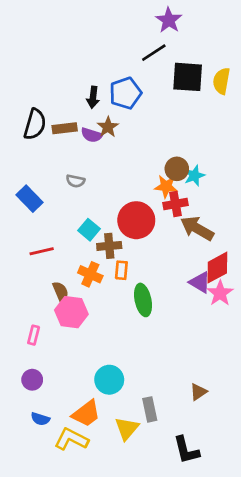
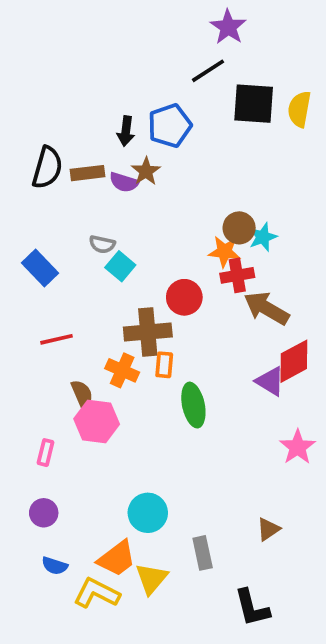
red circle: (136, 220) -> (184, 297), size x0.7
cyan square: (89, 230) -> (120, 266), moved
brown cross: (109, 246) -> (148, 332), size x1.4
pink star: (220, 293) -> (298, 447), moved
yellow triangle: (127, 428) -> (151, 579), moved

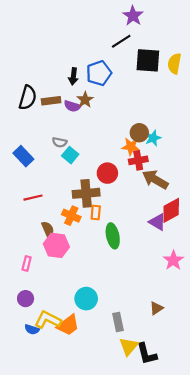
yellow triangle: (151, 579) -> (129, 346), moved
yellow L-shape: (97, 593) -> (48, 320), moved

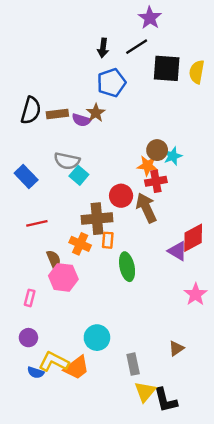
black arrow: (73, 76) -> (103, 48), moved
gray semicircle: (60, 142) -> (67, 161), size x1.5
brown arrow: (155, 179) -> (146, 208), moved, turned 35

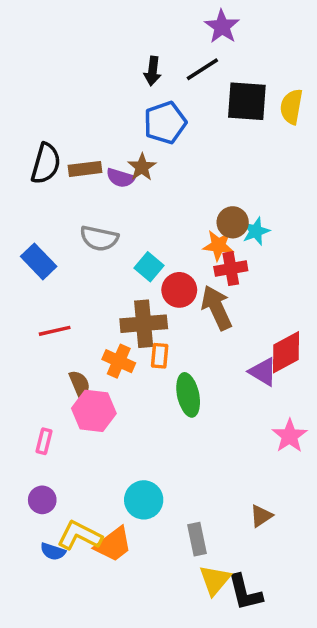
cyan square: (79, 175) -> (149, 267), moved

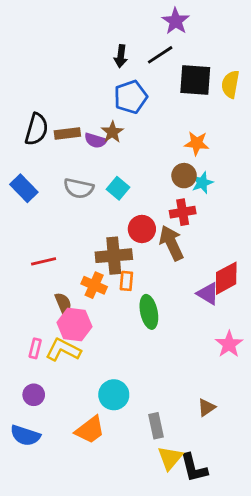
orange star: (218, 245) -> (197, 143), moved
blue rectangle: (39, 261) -> (24, 188), moved
cyan square: (149, 267) -> (118, 188), moved
yellow L-shape: (80, 535) -> (63, 350), moved
blue semicircle: (53, 552) -> (25, 436), moved, size x1.5

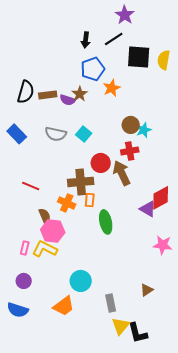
orange star: (197, 143) -> (112, 88), moved, turned -30
red line: (44, 261) -> (31, 186), turned 36
pink star: (229, 344) -> (163, 245), turned -30

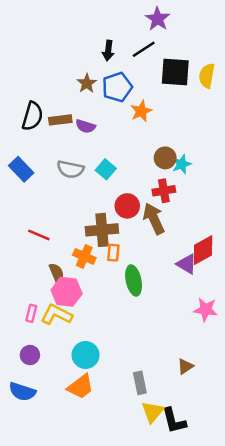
brown star: (80, 94) -> (87, 83), moved
cyan circle: (81, 281) -> (86, 355), moved

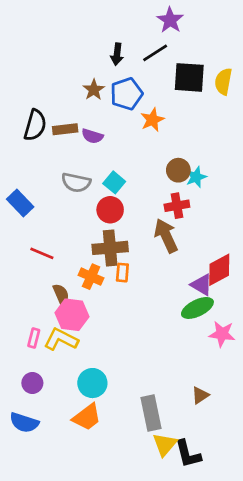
blue rectangle: (21, 169) -> (20, 203), moved
red circle: (127, 206) -> (110, 210), moved
green ellipse: (134, 280) -> (197, 308), moved, turned 76
gray rectangle: (140, 383) -> (151, 413), size x1.4

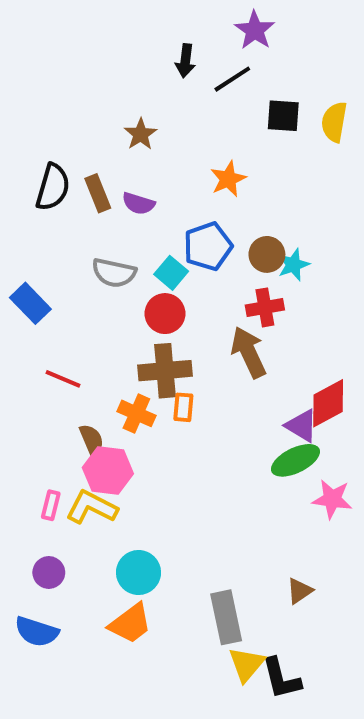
black arrow: (117, 54) -> (185, 61), moved
black square: (189, 77) -> (283, 116), size x0.7
blue pentagon: (126, 94) -> (208, 246), moved
brown rectangle: (65, 129) -> (98, 193), turned 75

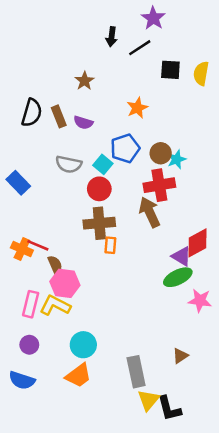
red cross: (265, 307) -> (159, 185), size x1.4
red line: (63, 379) -> (38, 245), moved
orange cross: (136, 413) -> (22, 249), moved
pink rectangle: (51, 505) -> (31, 304), size x1.5

